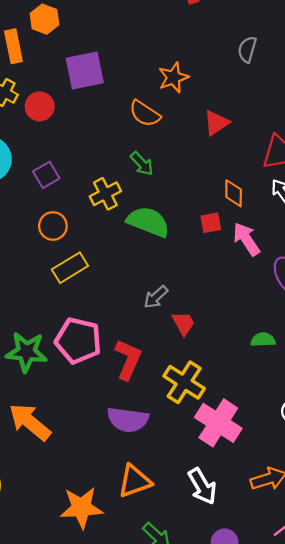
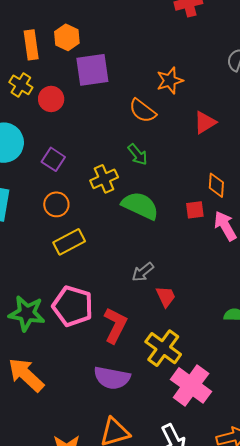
orange hexagon: (45, 19) -> (67, 37), moved
purple square: (46, 175) -> (53, 159), turned -30

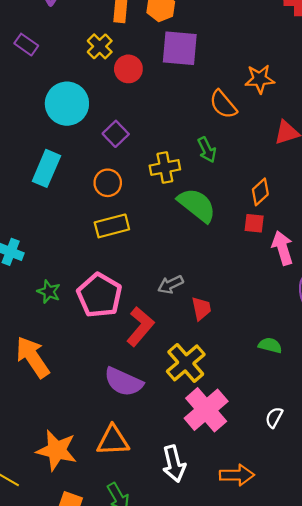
orange diamond: (216, 185) -> (260, 192), moved, turned 30
gray arrow: (143, 272) -> (171, 285), moved
green star: (27, 313) -> (49, 292), size x0.6

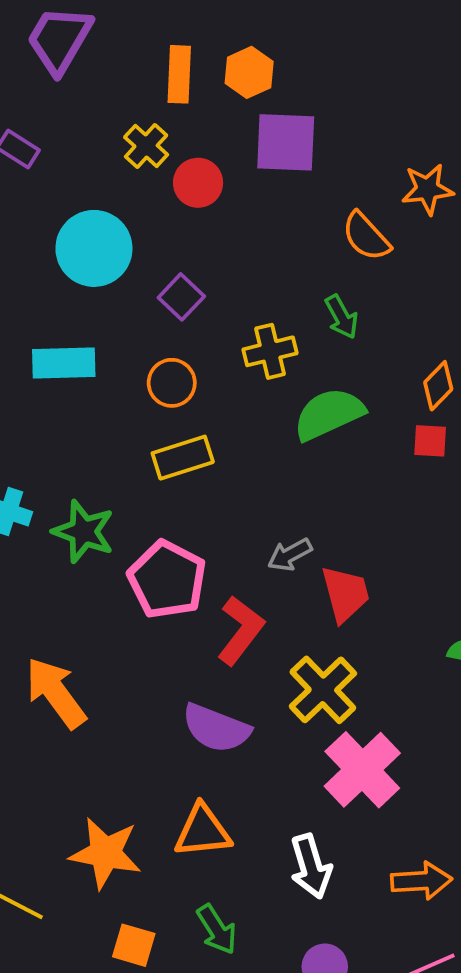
cyan rectangle: (46, 168) -> (64, 363), turned 68
green semicircle: (197, 205) -> (329, 414), turned -60
green star: (49, 292) -> (83, 532), moved, size x1.5
red trapezoid: (201, 308) -> (345, 594), size x1.4

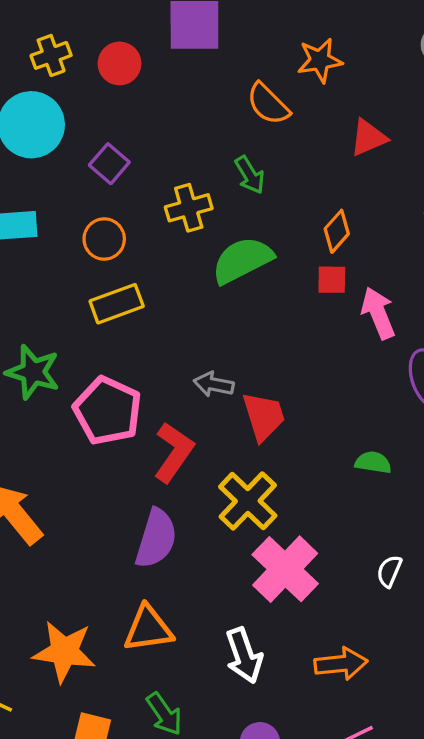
yellow cross: (146, 146) -> (51, 55), moved, turned 30
gray arrow: (290, 555) -> (214, 384), turned 42
purple semicircle: (216, 728) -> (156, 538), turned -92

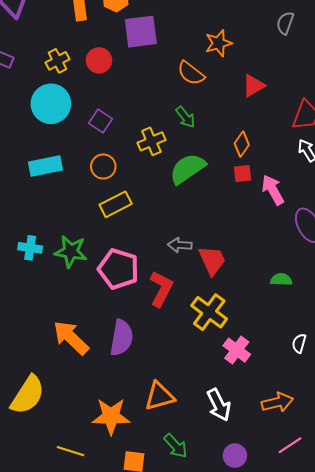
purple semicircle: (156, 538) -> (122, 338), moved
pink cross: (285, 569) -> (237, 350), size x0.7

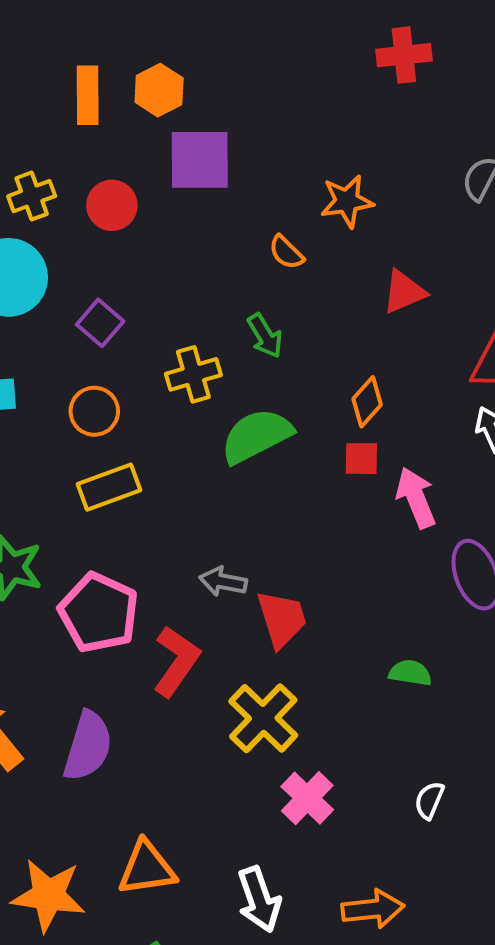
orange semicircle: (191, 73) -> (286, 252), size x0.7

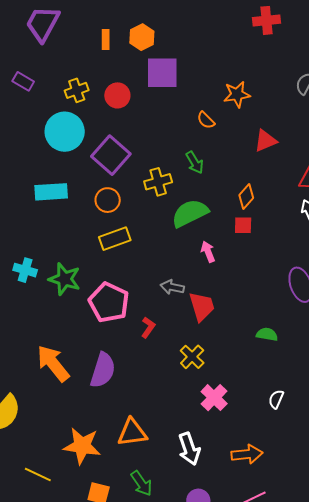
orange rectangle: (88, 95) -> (106, 39), size x0.7
purple square: (100, 323) -> (111, 155), size x1.6
pink arrow: (416, 498) -> (208, 252), moved, size x0.7
red L-shape: (176, 661) -> (148, 327), size x0.6
yellow cross: (263, 718) -> (192, 357), size x0.7

